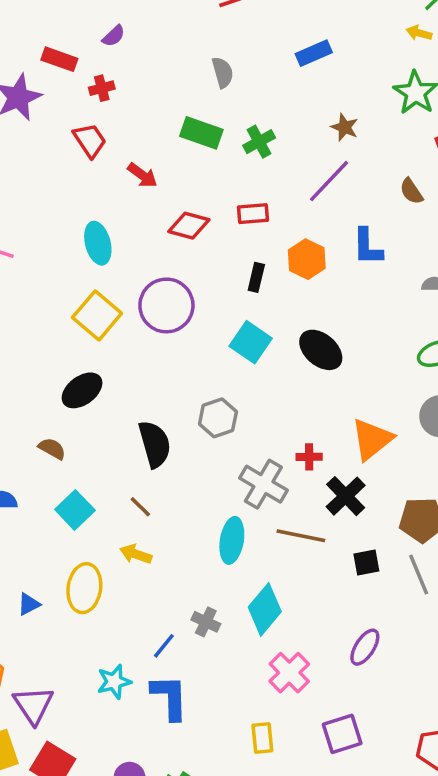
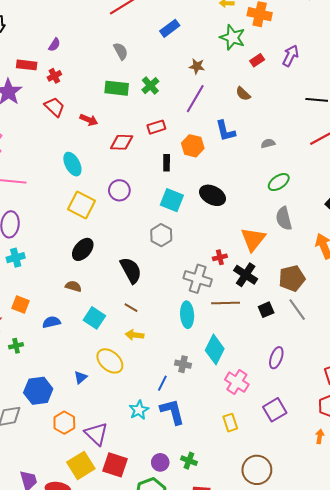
purple circle: (166, 305) -> (119, 190), size x0.7
gray hexagon: (218, 418) -> (161, 235), moved
yellow ellipse: (84, 588) -> (110, 361), turned -44

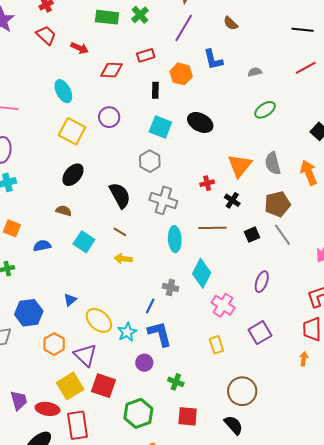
gray semicircle: (284, 219) -> (273, 163), moved
black cross: (246, 275) -> (232, 200), size x0.7
gray cross: (198, 279) -> (163, 200), moved
yellow ellipse: (110, 361) -> (99, 320), moved
purple circle: (160, 462) -> (144, 363), moved

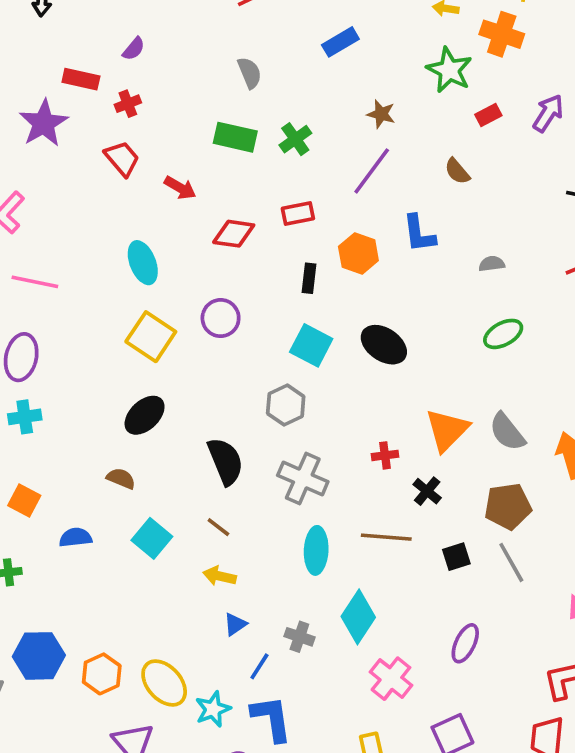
gray semicircle: (273, 163) -> (507, 432), turned -30
blue triangle: (70, 300) -> (235, 624), moved
orange hexagon: (54, 344) -> (102, 674), moved

